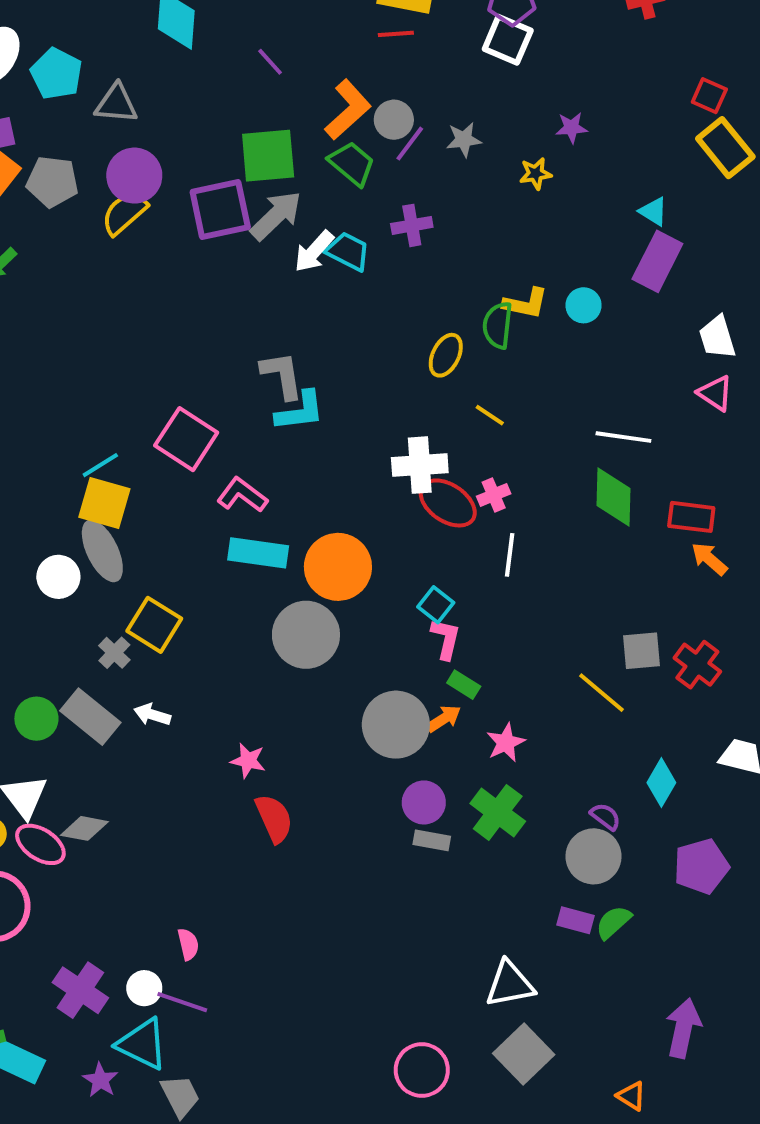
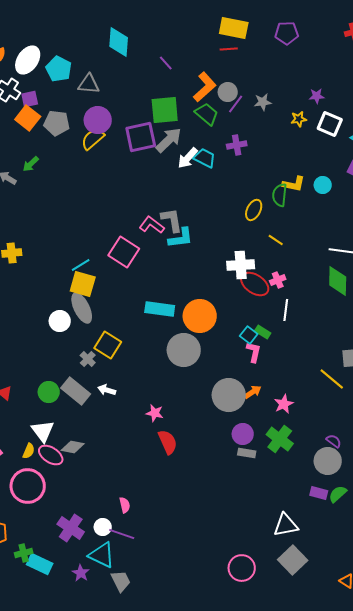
white square: (508, 40) -> (330, 124), moved
pink L-shape: (242, 495) -> (152, 225), moved
green rectangle: (464, 685) -> (263, 332), moved

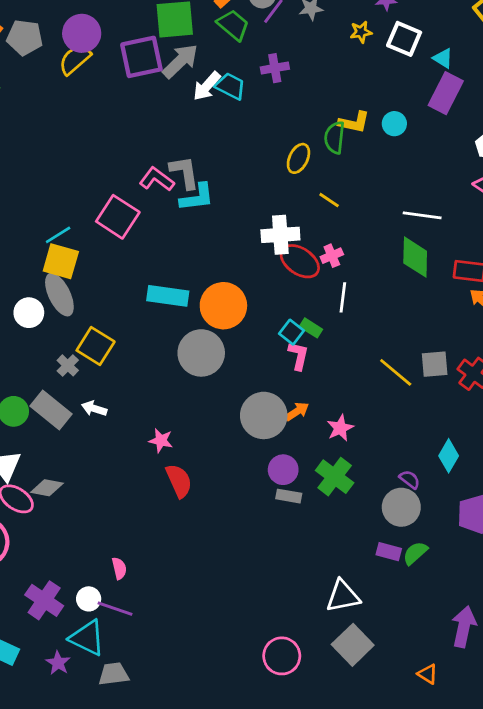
yellow line: (332, 379) -> (396, 372), moved
gray trapezoid: (121, 581) -> (114, 674), turned -70

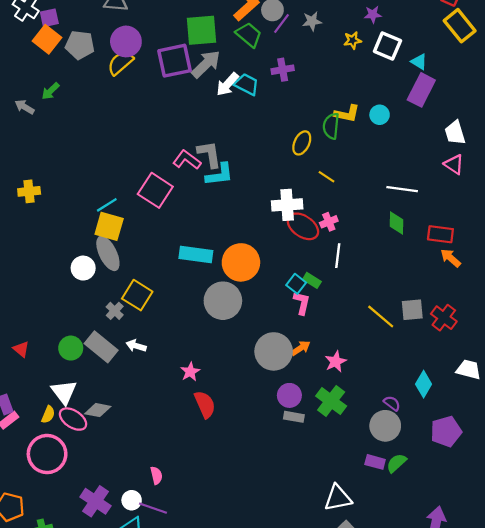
green diamond: (415, 257) -> (396, 223), size x0.7
pink star: (161, 441) -> (190, 372), turned 30

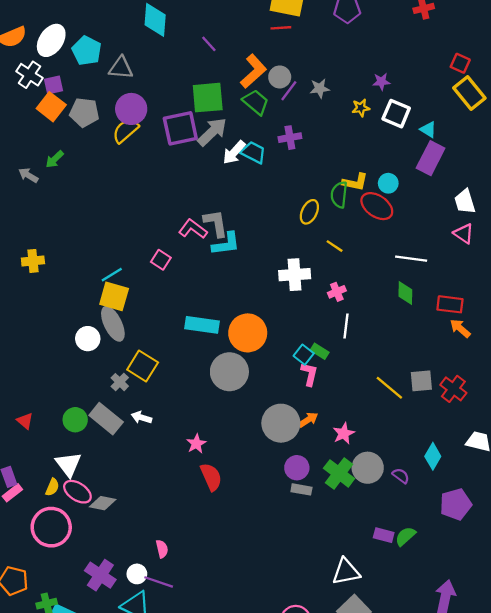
pink square: (155, 190) -> (161, 260), size x0.6
red ellipse: (303, 226) -> (377, 206), moved
gray diamond: (98, 410) -> (103, 503), moved
gray circle: (385, 426) -> (368, 468), moved

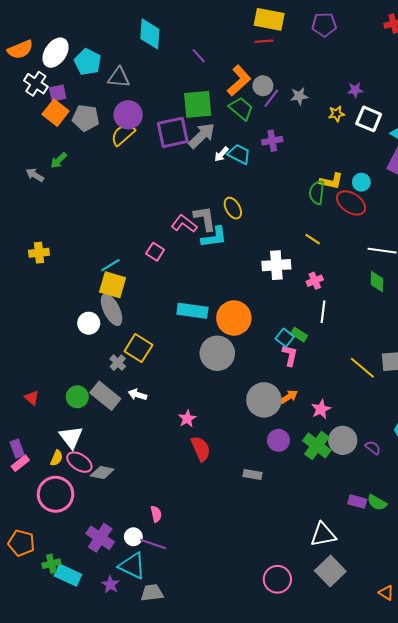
white arrow: (234, 152) -> (221, 154), size x0.7
yellow ellipse: (309, 212) -> (233, 208), moved, turned -55
gray rectangle: (301, 489) -> (253, 475), moved
green semicircle: (405, 536) -> (377, 503), turned -108

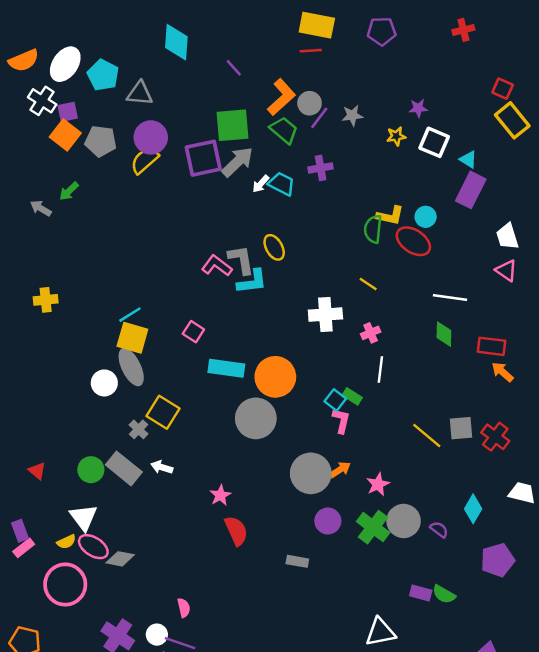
pink square: (155, 252) -> (193, 332), moved
yellow semicircle: (57, 458) -> (66, 542), turned 42

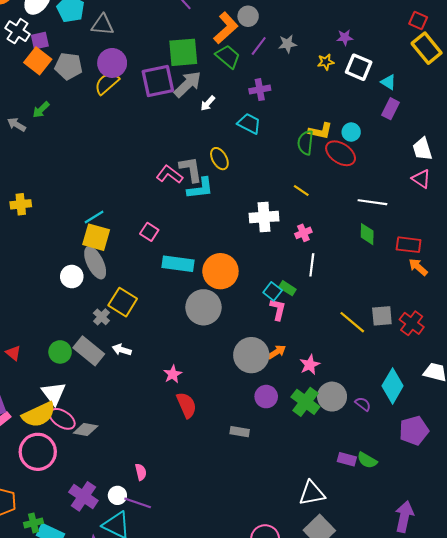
gray circle: (310, 103) -> (248, 16), moved
cyan trapezoid: (281, 184) -> (249, 124), moved
purple rectangle: (471, 190) -> (390, 109), size x0.7
cyan diamond: (473, 509) -> (393, 386), size x1.4
yellow semicircle: (66, 542) -> (39, 415), size x2.0

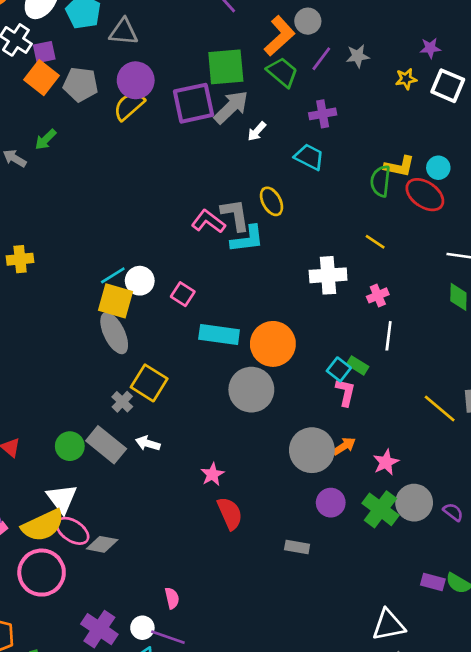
white circle: (72, 277) -> (140, 281), moved

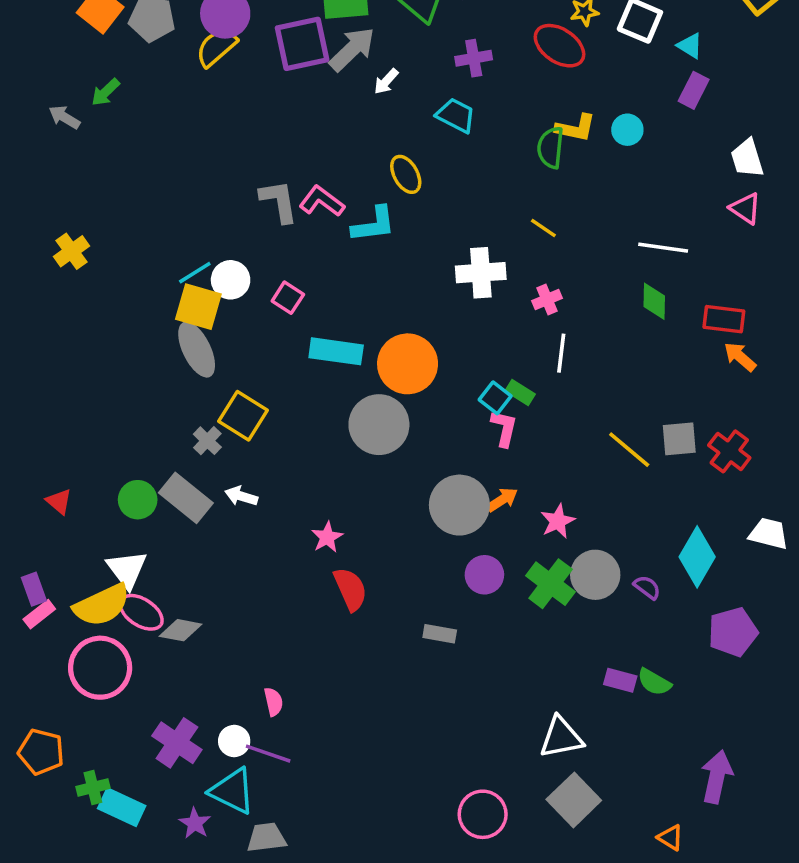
red ellipse: (425, 195) -> (559, 46), moved
gray L-shape: (235, 215) -> (279, 201), moved
yellow cross: (20, 259) -> (71, 251), turned -30

